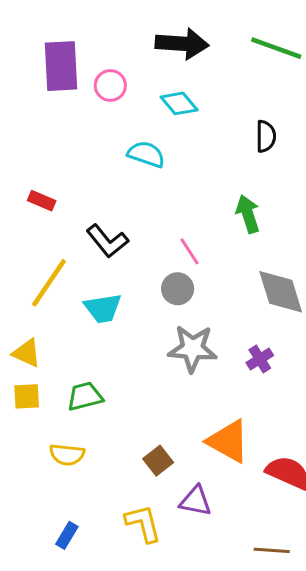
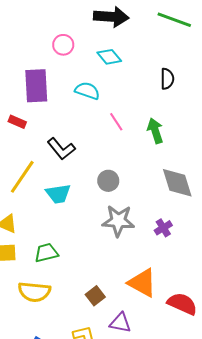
purple rectangle: (61, 66) -> (36, 86), moved
pink line: (190, 251) -> (116, 122), moved
yellow semicircle: (67, 455) -> (34, 292), size x1.4

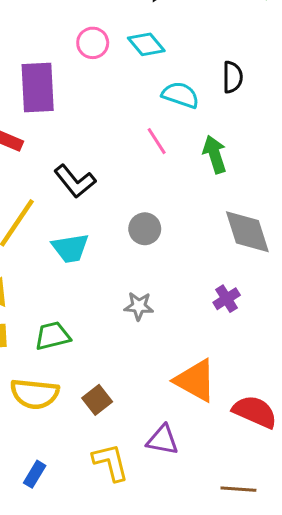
pink circle: (63, 45) -> (93, 43), moved
cyan semicircle: (87, 91) -> (180, 95), moved
gray star: (118, 221) -> (139, 306), moved, size x0.6
brown square: (95, 296) -> (97, 400), moved

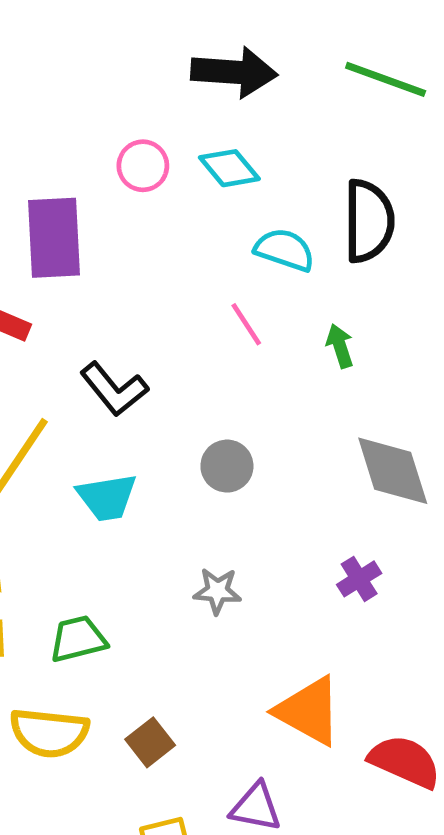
black semicircle: (232, 77) -> (369, 221), size x1.6
green arrow: (215, 154) -> (340, 346), size x0.7

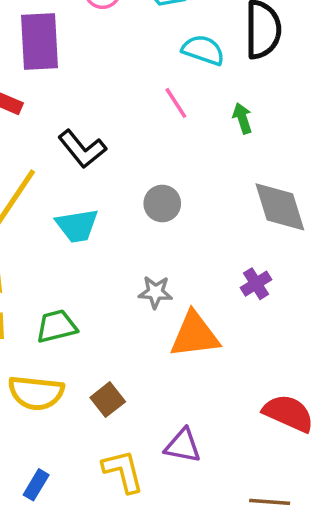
orange triangle: (309, 711) -> (195, 335), moved, turned -36

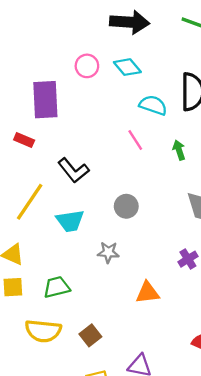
gray star: (155, 292) -> (108, 252), moved
orange triangle: (195, 335) -> (148, 293), size x0.7

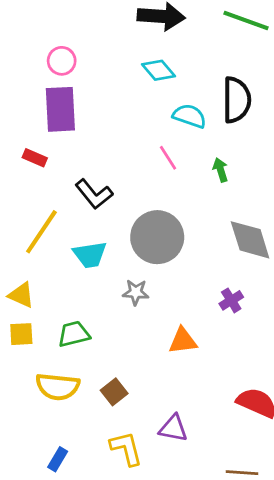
pink circle: (87, 66) -> (62, 61), moved
gray circle: (126, 206) -> (157, 237), size x1.8

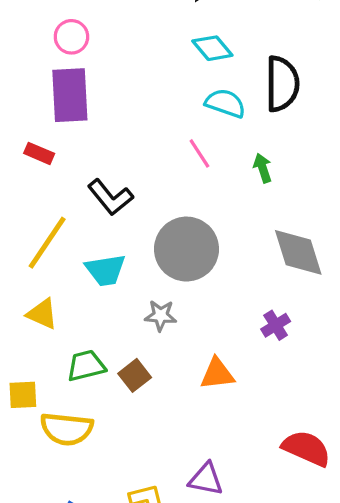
cyan diamond: (159, 70) -> (212, 48), moved
yellow triangle: (21, 295) -> (42, 314), moved
yellow square: (21, 334) -> (23, 395), moved
brown square: (114, 392) -> (135, 375), moved

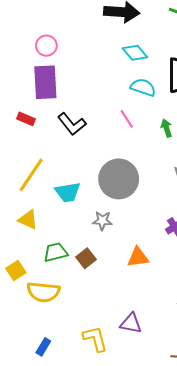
black L-shape: (110, 197) -> (72, 124), moved
yellow square: (23, 395) -> (16, 271), turned -30

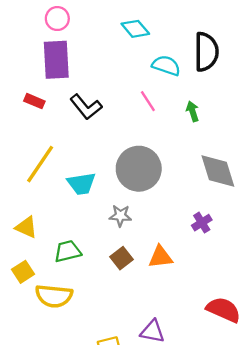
cyan diamond: (135, 53) -> (135, 29), moved
yellow triangle: (28, 220) -> (26, 227), moved
brown square: (86, 258) -> (122, 258), moved

